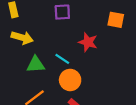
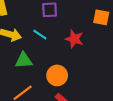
cyan line: (62, 59) -> (40, 35), moved

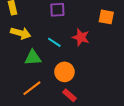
cyan line: (40, 35) -> (54, 42), moved

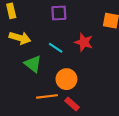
green triangle: (33, 58) -> (33, 64), turned 42
orange line: (32, 88) -> (47, 96), moved, turned 30

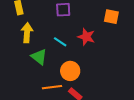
yellow arrow: (20, 38) -> (27, 33), turned -102

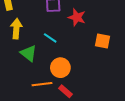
orange square: (111, 17) -> (102, 41), moved
red star: (86, 37) -> (77, 17), moved

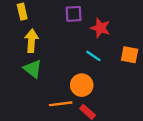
cyan line: (50, 38) -> (93, 56), moved
green triangle: (29, 53) -> (33, 69), moved

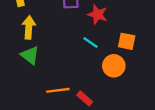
orange circle: (82, 85) -> (114, 66), moved

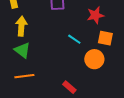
red star: (97, 15) -> (95, 15), moved, turned -30
orange line: (58, 90) -> (24, 76), moved

